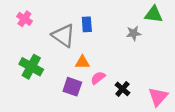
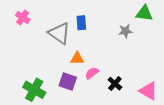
green cross: (31, 67) -> (34, 90), moved
pink triangle: (158, 97) -> (148, 91), turned -42

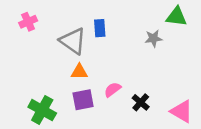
pink cross: (23, 17) -> (28, 22), turned 32
orange triangle: (77, 58) -> (79, 72), moved
purple square: (68, 81) -> (83, 100), turned -30

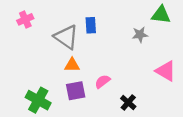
black cross: (141, 102) -> (128, 102), moved
pink triangle: (182, 111) -> (166, 71), moved

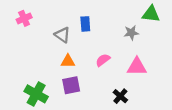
gray triangle: (66, 37) -> (62, 35), size x0.7
pink triangle: (166, 71) -> (137, 67), moved, turned -30
pink semicircle: (102, 81) -> (103, 60), moved

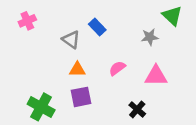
green triangle: (151, 14) -> (172, 16), turned 36
blue rectangle: (85, 24) -> (97, 27), turned -40

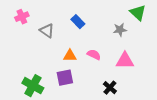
gray triangle: (71, 40) -> (47, 31), moved
pink semicircle: (117, 68) -> (94, 55), turned 64
orange triangle: (77, 69) -> (70, 56), moved

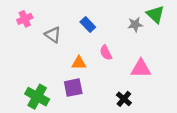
gray star: (120, 30) -> (135, 25), moved
pink semicircle: (94, 55) -> (106, 53), moved, turned -144

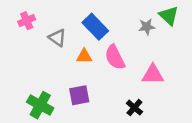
blue rectangle: (88, 25) -> (95, 27), size x1.5
pink semicircle: (106, 53) -> (115, 57), size x1.5
orange triangle: (79, 63) -> (84, 56), moved

